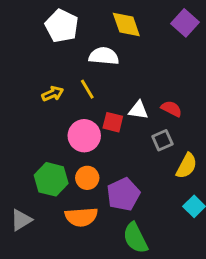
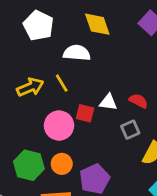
yellow arrow: (53, 94) -> (30, 87), size x1.4

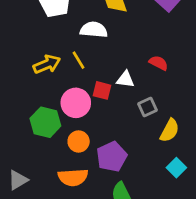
red semicircle: (138, 101) -> (159, 63), moved
green hexagon: (29, 165) -> (45, 122), moved

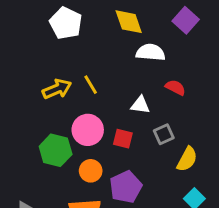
white semicircle: (94, 30) -> (151, 52), moved
red square: (102, 90) -> (123, 139), moved

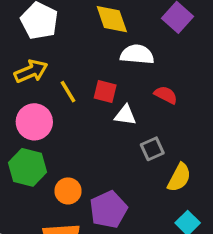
yellow arrow: (57, 89) -> (31, 71), moved
pink circle: (88, 130) -> (34, 122), moved
red square: (123, 139) -> (105, 92), moved

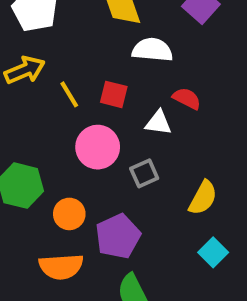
white triangle: (125, 115) -> (158, 123), moved
pink circle: (34, 122) -> (98, 147), moved
gray square: (152, 149) -> (144, 173), moved

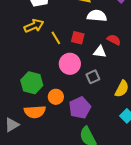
orange semicircle: (61, 267) -> (35, 112), moved

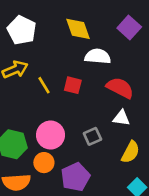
red semicircle: (114, 40) -> (120, 88), size x1.5
white triangle: (100, 52) -> (121, 118), moved
pink circle: (70, 64) -> (51, 135), moved

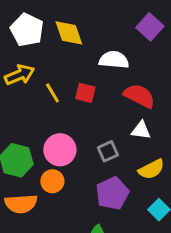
yellow diamond: (78, 29) -> (69, 33), moved
yellow semicircle: (130, 152) -> (151, 169), turned 35
purple pentagon: (75, 177) -> (112, 193), moved

